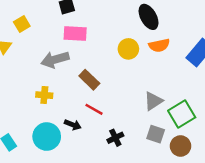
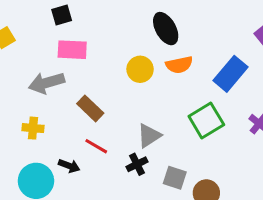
gray triangle: (153, 101) -> (149, 136), moved
green square: (182, 114) -> (206, 121), moved
black cross: (115, 138) -> (137, 164), moved

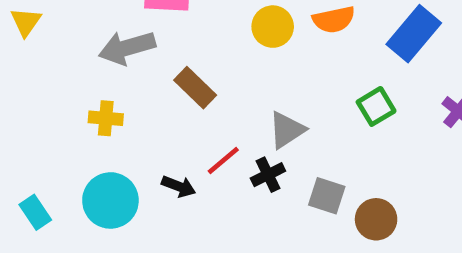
green square: (206, 121) -> (376, 106), size x0.7
red line: (96, 146) -> (223, 161), moved, turned -70
black arrow: (69, 166) -> (179, 186), moved

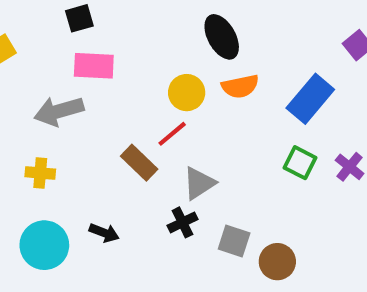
brown rectangle: (195, 88) -> (139, 163), moved
green square: (376, 106) -> (300, 163), moved, turned -32
red line: (223, 161) -> (172, 134), moved

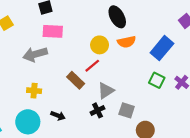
yellow cross: (40, 173) -> (34, 91), moved
gray square: (234, 241) -> (127, 110), moved

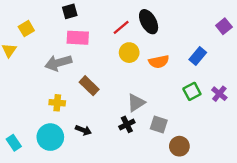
orange semicircle: (127, 42) -> (159, 62), moved
blue rectangle: (162, 48) -> (198, 56), size x0.7
red line: (92, 66) -> (121, 27), moved
brown rectangle: (76, 80) -> (89, 86), moved
green square: (157, 80) -> (192, 91), turned 35

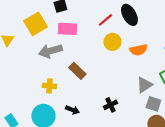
yellow square: (26, 29) -> (35, 24), moved, size x1.6
gray triangle: (136, 103) -> (144, 85), moved
gray square: (159, 124) -> (153, 104), moved

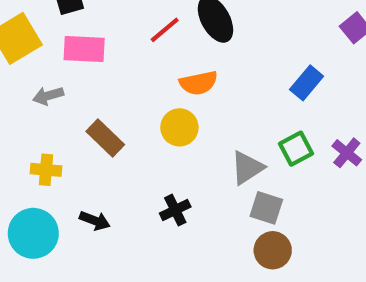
yellow circle: (112, 42) -> (179, 127), moved
orange semicircle: (138, 50) -> (199, 83), moved
gray arrow: (50, 51) -> (48, 96), size x0.6

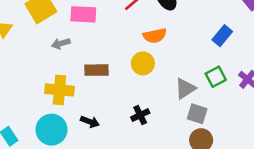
brown rectangle: (105, 138) -> (97, 70), turned -45
yellow cross: (46, 170) -> (59, 90), size x1.5

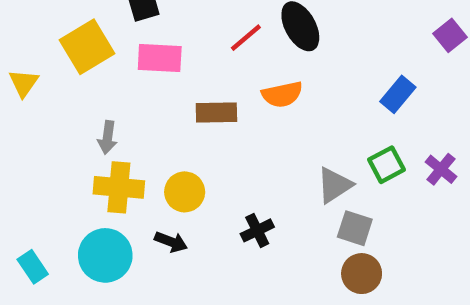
gray arrow: (61, 44) -> (108, 137), moved, turned -66
yellow circle: (143, 63) -> (185, 192), moved
brown rectangle: (97, 70) -> (216, 113), moved

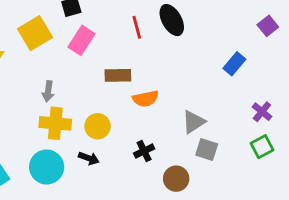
red line: (246, 38) -> (137, 27), turned -65
pink rectangle: (160, 58) -> (82, 40), turned -60
orange semicircle: (282, 94) -> (146, 99), moved
green square: (387, 165) -> (262, 147), moved
brown circle: (362, 274) -> (176, 179), moved

